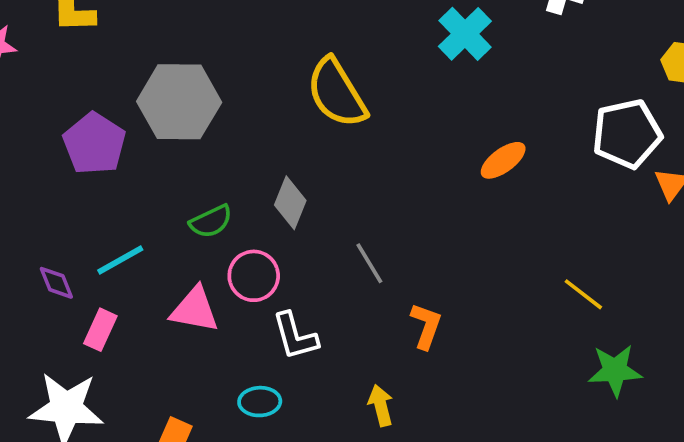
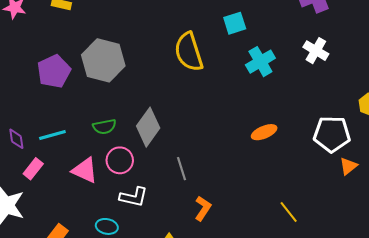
yellow semicircle: (337, 93) -> (189, 52), moved
gray diamond: (290, 203) -> (148, 127), size x1.4
white L-shape: (295, 336) -> (134, 197), turned -76

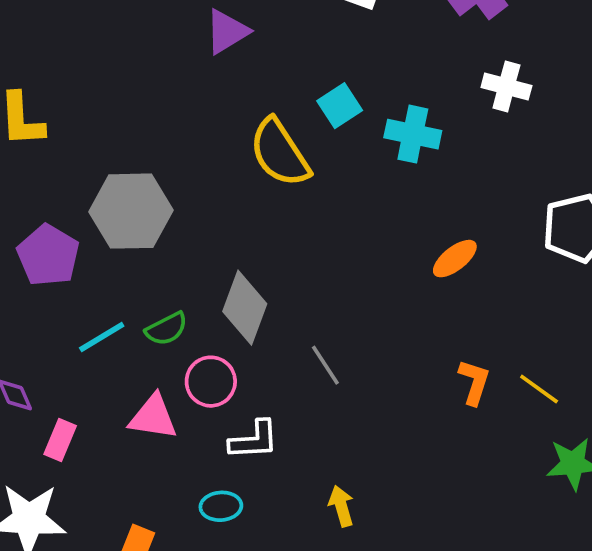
cyan square: (235, 23) -> (340, 106), moved
cyan cross: (260, 62) -> (413, 134), turned -32
cyan line: (52, 135) -> (102, 337), moved
orange L-shape: (203, 208) -> (474, 382), moved

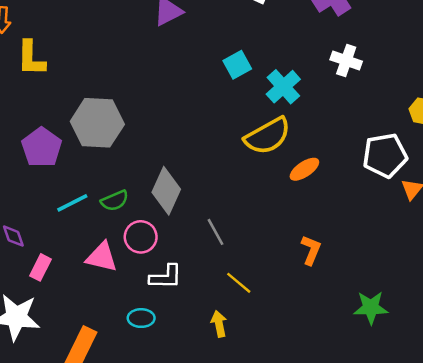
cyan cross: (413, 134) -> (283, 87), turned 32
yellow semicircle: (280, 153) -> (268, 136), moved, turned -90
yellow line: (539, 389) -> (239, 283), moved

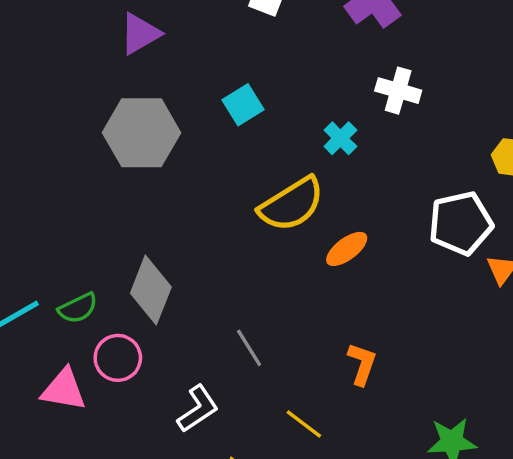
cyan cross: (283, 87) -> (340, 138), moved, size x0.7
gray hexagon: (97, 123) -> (142, 133), moved
gray line: (216, 232) -> (249, 348), moved
white L-shape: (166, 277) -> (198, 409), moved, turned -32
yellow line: (239, 283) -> (304, 424), moved

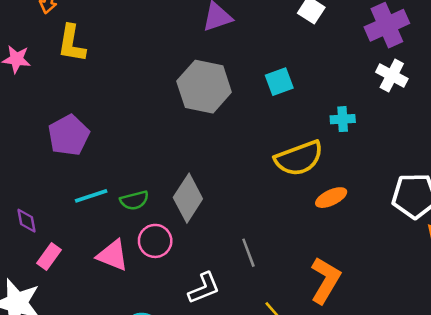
white cross: (398, 91) -> (392, 75), moved
cyan cross: (340, 138) -> (343, 119), turned 30
orange L-shape: (362, 364) -> (325, 280), size x1.5

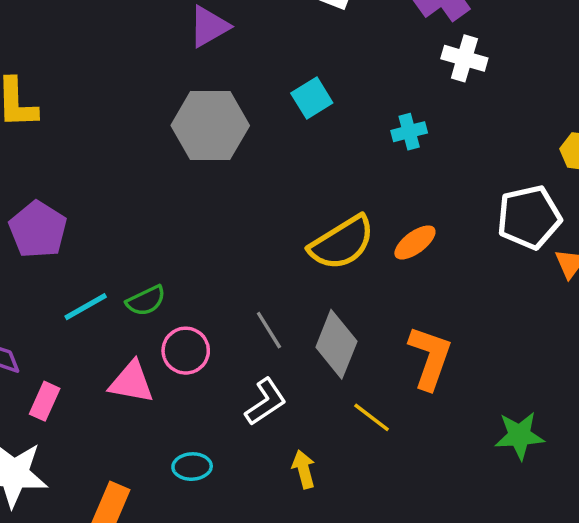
yellow semicircle: (299, 158) -> (342, 243), moved
gray diamond: (188, 198) -> (336, 344), moved
gray line: (248, 253) -> (269, 330), moved

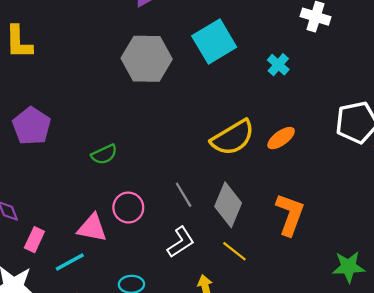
cyan square: (312, 98) -> (214, 41), size x1.6
cyan cross: (409, 132) -> (278, 65), turned -35
green semicircle: (146, 301) -> (104, 154), moved
cyan line: (86, 307) -> (70, 262), moved
yellow line: (372, 417) -> (234, 251), moved

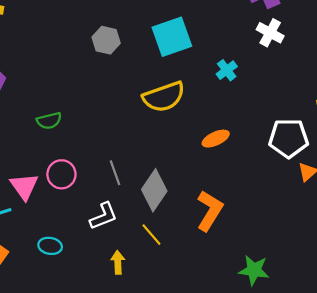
gray hexagon: (147, 59) -> (106, 40), size x0.6
yellow semicircle: (233, 138) -> (164, 97), moved
pink triangle: (92, 228) -> (24, 186), turned 32

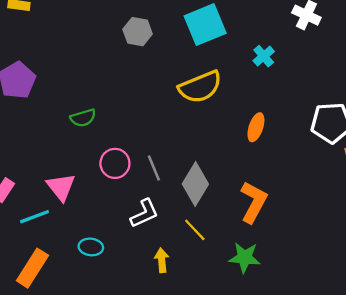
orange ellipse: (216, 139) -> (256, 127), turned -44
pink circle: (61, 174) -> (115, 163), moved
green star: (254, 270) -> (245, 257), moved

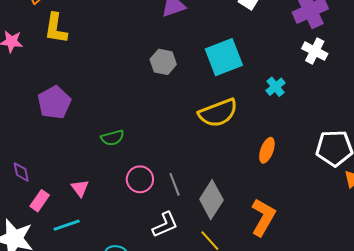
pink triangle: (61, 187) -> (80, 188), moved, size x0.7

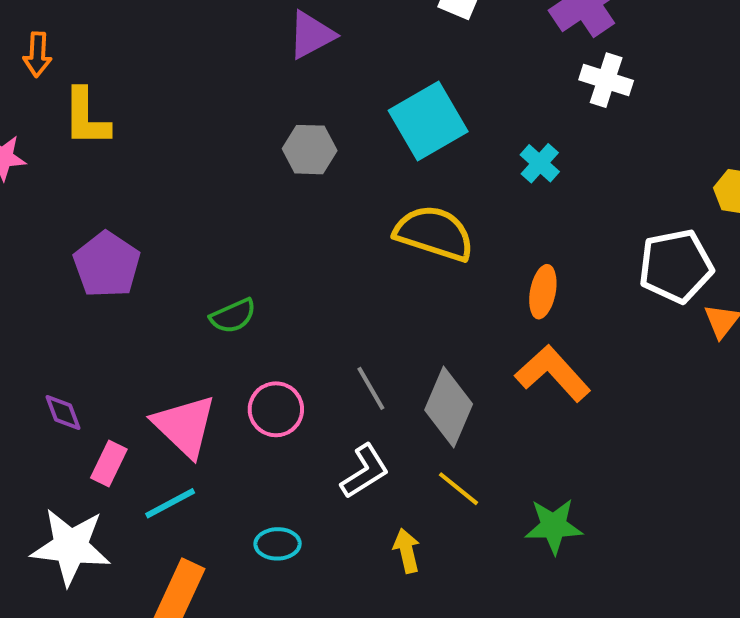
yellow semicircle: (218, 113) -> (434, 233), turned -132
pink circle: (140, 179) -> (276, 409), moved
pink triangle: (80, 188) -> (185, 426), size x1.8
orange L-shape: (263, 217) -> (553, 373), moved, turned -63

